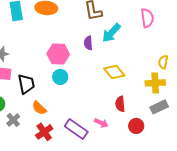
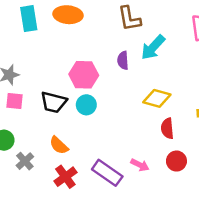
yellow diamond: (114, 72) -> (157, 98), turned -35
black trapezoid: (26, 84) -> (54, 102), moved, turned 115
red semicircle: (120, 104) -> (167, 128), moved
red circle: (136, 126) -> (176, 161), moved

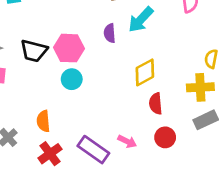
yellow diamond: (157, 98) -> (145, 72), turned -44
black trapezoid: (54, 102) -> (34, 51), moved
orange semicircle: (59, 145) -> (43, 121), turned 42

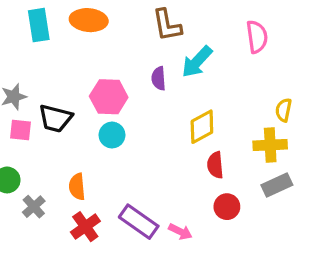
black trapezoid: (34, 51) -> (55, 118), moved
pink arrow: (127, 141) -> (180, 232), moved

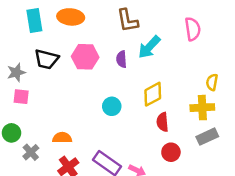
pink hexagon: (109, 97) -> (85, 57), moved
black trapezoid: (55, 118) -> (46, 59), moved
cyan circle: (112, 135) -> (112, 106), moved
orange semicircle: (77, 187) -> (62, 138), turned 96

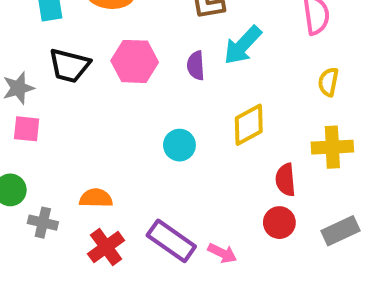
yellow semicircle: (212, 82) -> (328, 82), moved
red semicircle: (162, 122) -> (285, 180), moved
gray rectangle: (207, 137) -> (341, 231), moved
gray cross: (31, 152) -> (43, 223), turned -35

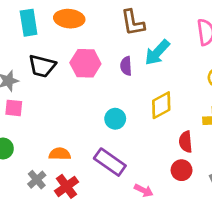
gray cross: (43, 223) -> (37, 180), moved, turned 36
purple rectangle: (171, 241) -> (110, 162), moved

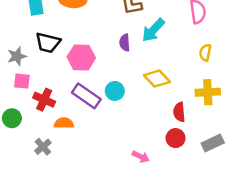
pink hexagon: (85, 63) -> (81, 57), moved
yellow diamond: (161, 105) -> (157, 79), turned 75
purple rectangle: (110, 162) -> (86, 96), moved
red cross: (67, 186) -> (44, 100), moved, turned -30

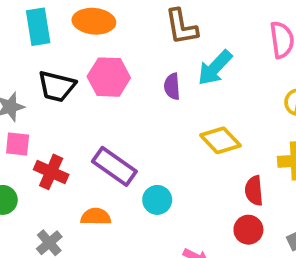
pink hexagon: (81, 57) -> (109, 77), moved
cyan circle: (115, 91) -> (157, 200), moved
orange semicircle: (64, 123) -> (96, 217), moved

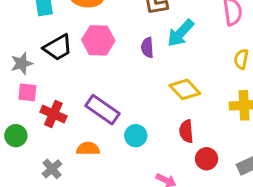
black trapezoid: (57, 86) -> (58, 48), turned -44
red semicircle: (254, 191) -> (186, 131), moved

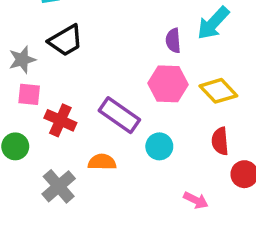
pink hexagon: (98, 40) -> (168, 84), moved
gray cross: (52, 169) -> (59, 186), size x1.4

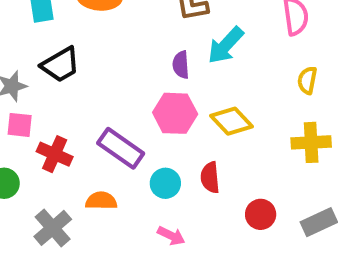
red semicircle: (220, 141) -> (210, 177), moved
pink arrow: (196, 200) -> (171, 236), moved

